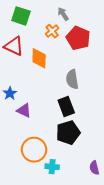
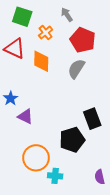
orange cross: (52, 31) -> (46, 33), moved
gray semicircle: (72, 79) -> (76, 69), moved, turned 42
black rectangle: (66, 106) -> (92, 119), moved

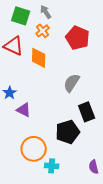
gray arrow: (67, 15) -> (46, 12), moved
gray semicircle: (76, 69) -> (72, 83), moved

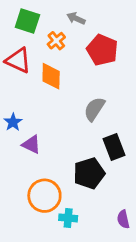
gray arrow: (46, 12) -> (76, 18), moved, turned -32

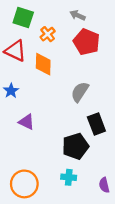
gray arrow: (76, 18) -> (78, 15), moved
blue star: (13, 122) -> (11, 91), moved
orange circle: (44, 196) -> (24, 184), moved
cyan cross: (68, 218) -> (69, 177), moved

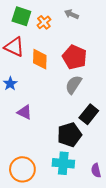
orange cross: (48, 34) -> (44, 22), moved
red pentagon: (86, 42) -> (75, 57), moved
black rectangle: (96, 124) -> (89, 114), turned 60
cyan cross: (69, 177) -> (63, 163), size x1.5

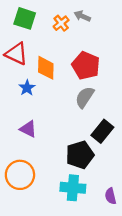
orange cross: (44, 22) -> (61, 23), moved
blue star: (10, 84) -> (27, 88), moved
orange circle: (22, 169) -> (20, 175), moved

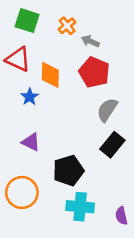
gray arrow: (82, 16) -> (90, 41), moved
gray semicircle: (85, 97) -> (107, 110), moved
black pentagon: (80, 155) -> (68, 171), moved

